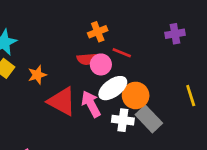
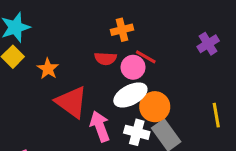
purple cross: (175, 34) -> (208, 44), turned -30
pink circle: (101, 64) -> (133, 67), moved
orange star: (37, 75) -> (48, 69), turned -30
pink arrow: (91, 104) -> (100, 126), moved

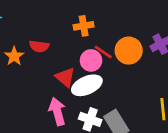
red semicircle: (105, 58) -> (39, 46), moved
red triangle: (71, 102) -> (65, 77), moved, size x0.7
orange circle: (155, 107) -> (129, 51), moved

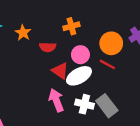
red semicircle: (39, 46) -> (48, 47), moved
red line: (103, 52) -> (107, 64), moved
orange star: (14, 56) -> (23, 33), moved

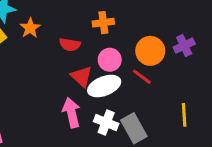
orange star: (23, 33) -> (30, 28), moved

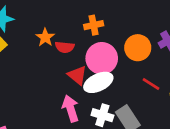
orange star: (30, 28) -> (45, 37), moved
pink circle: (110, 60) -> (102, 58), size x1.5
red line: (142, 77) -> (151, 84), moved

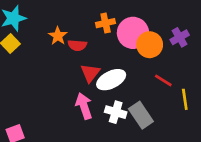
pink circle: (102, 58) -> (133, 33), moved
red triangle: (77, 75) -> (90, 73), turned 30

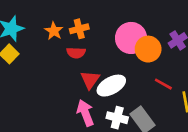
orange cross: (106, 23) -> (79, 29), moved
orange star: (58, 36) -> (54, 31), moved

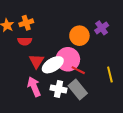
pink circle: (131, 38) -> (68, 59), moved
red line: (163, 84) -> (78, 70), moved

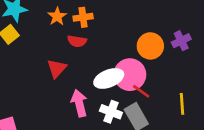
red triangle: (36, 61) -> (57, 68), moved

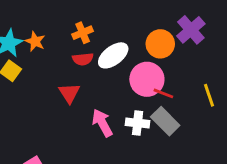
orange star: (57, 16) -> (35, 41), moved
purple cross: (181, 41) -> (191, 30), size x1.4
white ellipse: (109, 79) -> (113, 55), moved

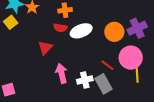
pink circle: (147, 79) -> (131, 58), moved
white cross: (138, 123) -> (85, 80), turned -35

